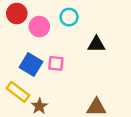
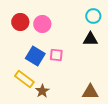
red circle: (17, 14) -> (20, 22), moved
cyan circle: (69, 17) -> (93, 16), moved

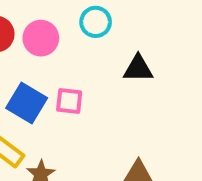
cyan circle: (93, 16) -> (96, 22), moved

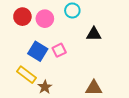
pink square: (69, 101) -> (59, 50), turned -32

